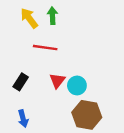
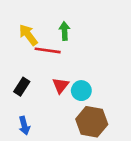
green arrow: (52, 16) -> (64, 31), moved
yellow arrow: (29, 18) -> (28, 35), moved

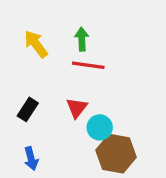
red line: (48, 50) -> (88, 65), moved
cyan circle: (81, 91) -> (100, 127), moved

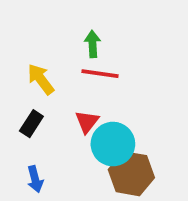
yellow arrow: (36, 44) -> (41, 79), moved
cyan circle: (100, 127) -> (113, 144), size x1.5

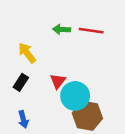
green arrow: (93, 44) -> (62, 29), turned -84
red line: (100, 74) -> (91, 31), moved

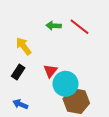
red line: (91, 31) -> (79, 27), turned 30
blue arrow: (23, 119) -> (20, 104), turned 128

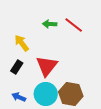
red triangle: (50, 71) -> (47, 66), size x1.6
cyan circle: (65, 84) -> (46, 94), moved

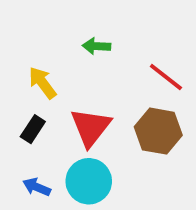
red line: (74, 25) -> (166, 77), moved
brown hexagon: (71, 94) -> (158, 131), moved

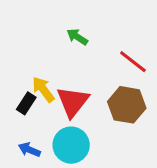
green arrow: (96, 46) -> (77, 37), turned 30
yellow arrow: (42, 83) -> (43, 89), moved

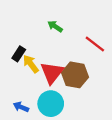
black rectangle: (26, 103) -> (19, 54), moved
brown hexagon: (127, 105) -> (75, 75), moved

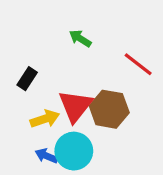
yellow arrow: (31, 64) -> (45, 119), moved, turned 108
blue arrow: (21, 107) -> (46, 156), moved

